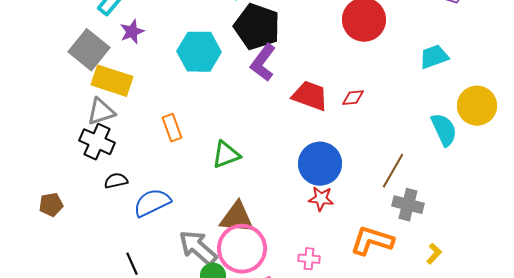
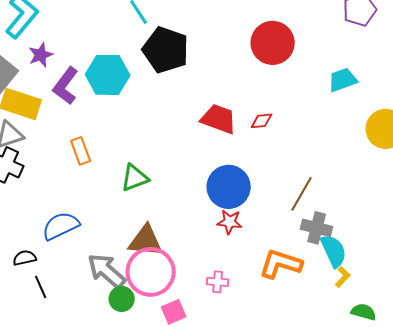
purple L-shape: (263, 63) -> (66, 86), moved
cyan semicircle: (444, 130) -> (334, 251), moved
black semicircle: (116, 181) -> (25, 258), moved

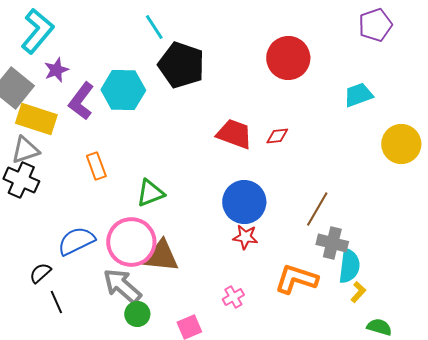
cyan semicircle: (334, 251) -> (349, 266), turned 32
black semicircle: (25, 258) -> (40, 273), turned -30
pink circle: (151, 272) -> (131, 242), moved
pink cross: (218, 282) -> (233, 297), turned -35

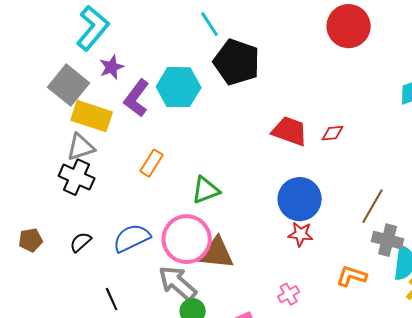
red circle: (288, 58) -> (349, 26), moved
orange rectangle: (96, 166) -> (152, 163), turned 52
black semicircle: (40, 273) -> (81, 242), moved
orange L-shape: (296, 279) -> (352, 276), size x0.7

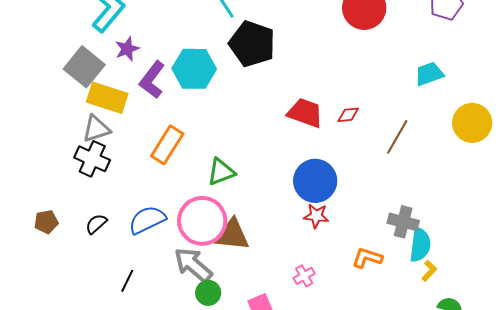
orange rectangle: (152, 163) -> (167, 145), size x1.4
brown line: (373, 206) -> (397, 137), moved
black line: (112, 299) -> (127, 281), turned 50

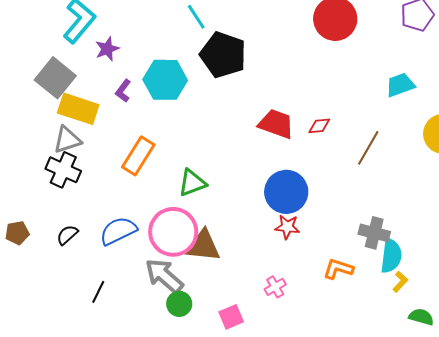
purple star: (127, 49) -> (107, 49), moved
purple L-shape: (152, 80) -> (123, 91), size x0.6

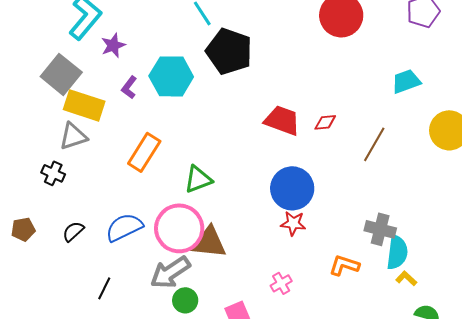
black cross: (63, 170) -> (53, 173), moved, size x0.7
gray arrow: (164, 276) -> (170, 272), turned -75
yellow L-shape: (400, 282) -> (406, 278), turned -90

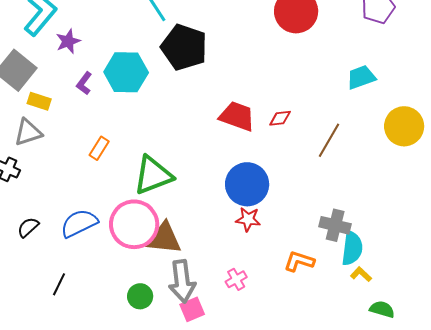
yellow rectangle: (84, 105) -> (39, 101), size x0.6
orange rectangle: (144, 152) -> (99, 148), size x0.6
green triangle: (198, 179) -> (153, 175), size x1.4
gray arrow: (170, 272) -> (182, 281), moved, turned -63

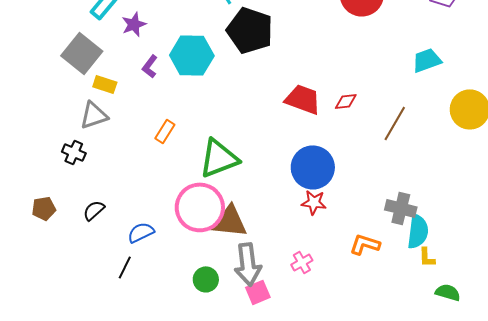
blue semicircle: (79, 223) -> (141, 232), moved, size x0.7
yellow L-shape: (361, 274) -> (427, 257), turned -135

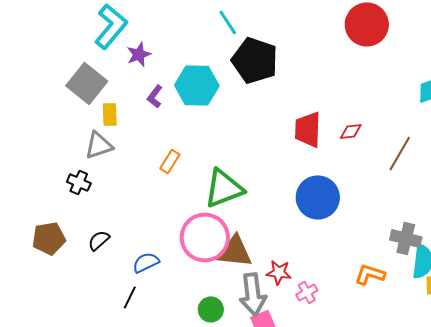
yellow rectangle: (105, 84) -> (110, 114), turned 70
red trapezoid: (303, 99) -> (308, 129), turned -108
red star: (314, 202) -> (279, 272), moved
brown pentagon: (44, 208) -> (49, 238), size x1.4

